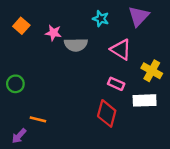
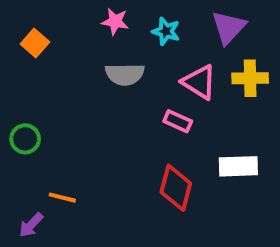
pink star: (53, 33) -> (115, 21), moved
yellow cross: (152, 71) -> (250, 78), moved, turned -30
pink rectangle: (116, 84) -> (178, 121), moved

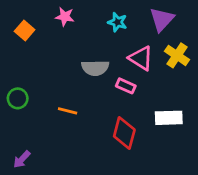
pink star: (115, 21) -> (65, 17), moved
gray semicircle: (125, 74) -> (95, 68), moved
yellow cross: (250, 78) -> (177, 55), turned 35
orange line: (62, 198) -> (68, 111), moved

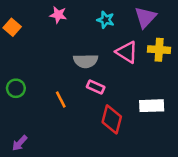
orange square: (25, 30) -> (12, 27), moved
yellow cross: (177, 55) -> (159, 50), turned -30
pink rectangle: (126, 86) -> (96, 87), moved
orange line: (68, 111) -> (61, 99), turned 49

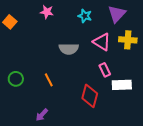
pink rectangle: (96, 87) -> (105, 70), moved, turned 40
green circle: (16, 88) -> (16, 79), moved
purple arrow: (20, 143) -> (42, 115), moved

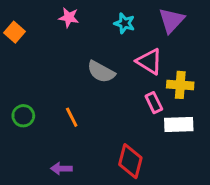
yellow cross: (128, 40) -> (180, 85), moved
gray semicircle: (69, 49) -> (101, 72), turned 30
red diamond: (90, 96) -> (130, 161), moved
purple arrow: (42, 115) -> (61, 169), turned 48

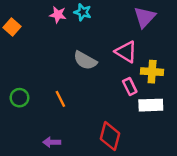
cyan star: (124, 23) -> (83, 12), moved

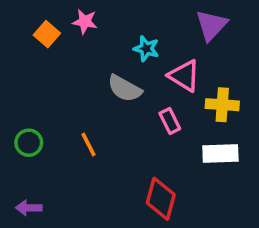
cyan star: (83, 12) -> (146, 49), moved
orange square: (12, 27) -> (47, 34), moved
pink rectangle: (130, 86) -> (170, 121), moved
purple arrow: (52, 142) -> (29, 208), moved

